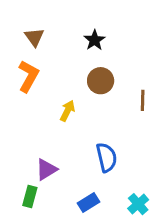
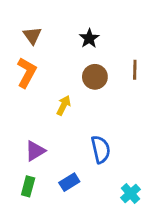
brown line: (143, 100) -> (135, 70), moved
purple triangle: (46, 169) -> (35, 151), moved
blue rectangle: (89, 203) -> (69, 182), moved

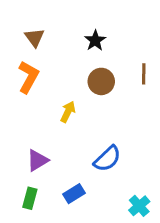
blue semicircle: (101, 149) -> (107, 159), turned 60

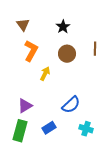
orange L-shape: (28, 77) -> (31, 51), moved
green rectangle: (30, 198) -> (20, 131), size x1.5
cyan cross: (139, 206) -> (86, 129), moved, turned -32

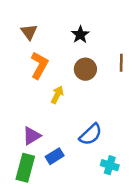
blue rectangle: (49, 128) -> (55, 156), moved

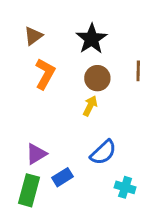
brown triangle: (29, 32) -> (33, 36), turned 30
black star: (80, 35) -> (92, 39), size x1.5
yellow arrow: (57, 95) -> (90, 106), moved

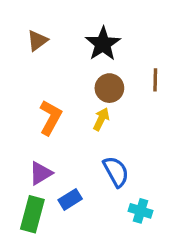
orange L-shape: (45, 74) -> (50, 118), moved
blue semicircle: (103, 152) -> (116, 172), turned -76

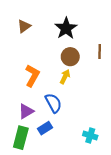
blue semicircle: (116, 172) -> (53, 103), moved

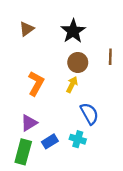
blue semicircle: (53, 103) -> (89, 114), moved
cyan cross: (90, 136) -> (78, 139), moved

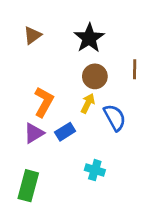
blue semicircle: (89, 114) -> (115, 118), moved
purple triangle: (29, 123) -> (34, 133), moved
blue rectangle: (50, 141) -> (65, 132), moved

